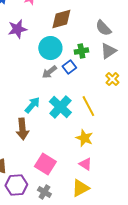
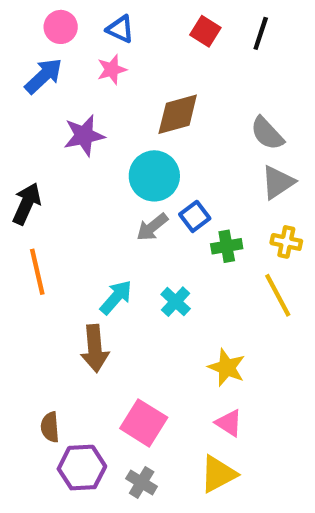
green cross: (81, 51) -> (227, 246), moved
yellow cross: (112, 79) -> (286, 242), turned -32
yellow line: (88, 106) -> (278, 295), moved
cyan cross: (60, 107) -> (176, 302), size x0.6

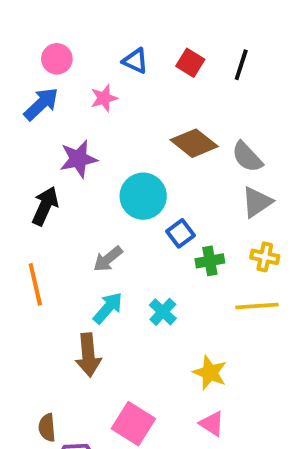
blue triangle: (120, 29) -> (135, 61), moved
brown diamond: (178, 114) -> (194, 143), moved, turned 54
black arrow: (27, 204) -> (45, 206), moved
gray arrow: (152, 227) -> (108, 259), moved
yellow line: (278, 295) -> (257, 306), turned -66

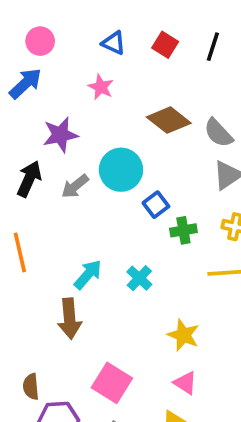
pink star: (104, 98) -> (101, 87), moved, turned -30
gray arrow: (108, 259) -> (75, 186), moved

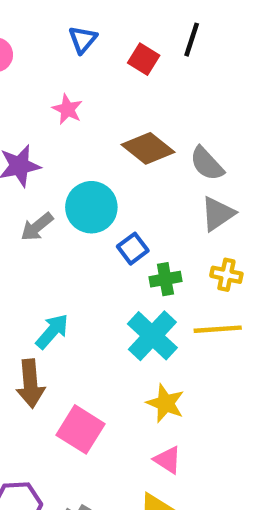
blue triangle: (114, 43) -> (83, 40), moved, turned 45
black line: (213, 47) -> (192, 40), moved
cyan cross: (139, 278) -> (152, 336), moved, size x1.6
pink square: (112, 383) -> (80, 429), moved

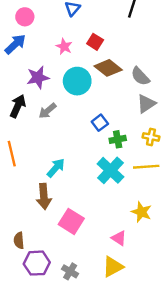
red square: (144, 59) -> (95, 42), moved
cyan circle: (91, 207) -> (77, 81), moved
yellow star: (165, 403) -> (141, 212), moved

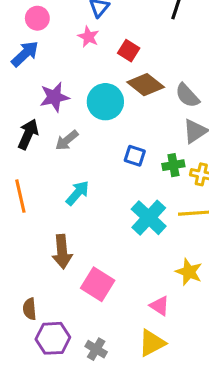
pink star: (64, 47) -> (88, 37), moved
blue square: (100, 123) -> (135, 156), turned -35
green cross: (118, 139) -> (173, 165), moved
cyan arrow: (56, 168) -> (78, 193), moved

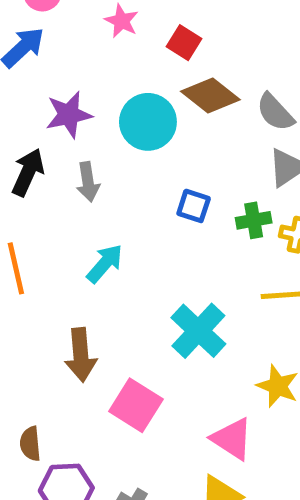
gray arrow: (67, 140) -> (88, 182), turned -60
cyan cross: (149, 218) -> (198, 331), moved
pink triangle: (160, 306) -> (232, 439), size x1.4

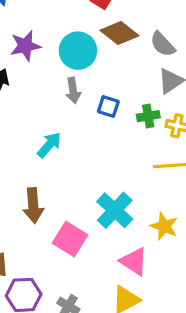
gray arrow: (88, 182) -> (73, 91), moved
cyan cross: (198, 331) -> (115, 210), moved

